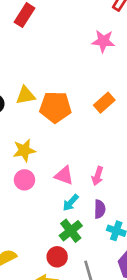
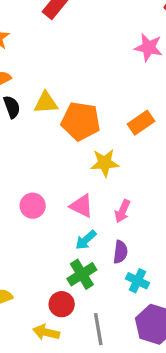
yellow star: (24, 150) -> (105, 163), moved

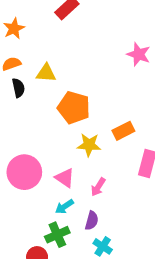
yellow triangle: (46, 103) -> (46, 73), moved
orange rectangle: (141, 123) -> (123, 131), moved
pink circle: (33, 206) -> (24, 172), size x1.6

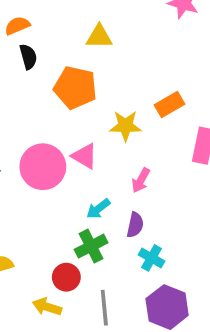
yellow triangle: (46, 73) -> (99, 37), moved
orange pentagon: (74, 108) -> (75, 88), moved
pink triangle: (65, 178) -> (85, 156), moved

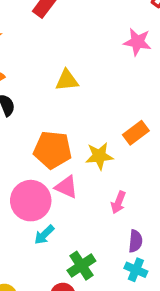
orange pentagon: (75, 88) -> (53, 150), moved
cyan arrow: (98, 209) -> (44, 235), moved
purple semicircle: (135, 225) -> (135, 241), moved

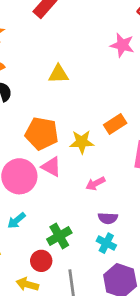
pink arrow: (118, 202) -> (95, 183), turned 36
cyan arrow: (44, 235) -> (16, 221), moved
purple semicircle: (135, 241) -> (108, 218), turned 84

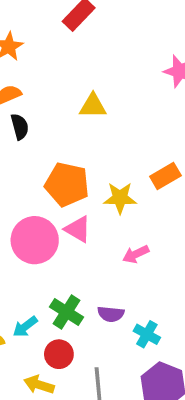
purple semicircle: (108, 218) -> (111, 314), moved
cyan arrow: (16, 221) -> (25, 327), moved
green cross: (59, 236) -> (66, 312), moved, turned -30

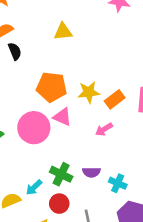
orange rectangle: (165, 176) -> (115, 99), moved

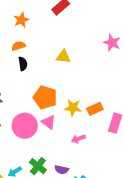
orange rectangle: (115, 99) -> (95, 109), moved

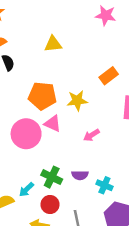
orange rectangle: (95, 109) -> (109, 76), moved

